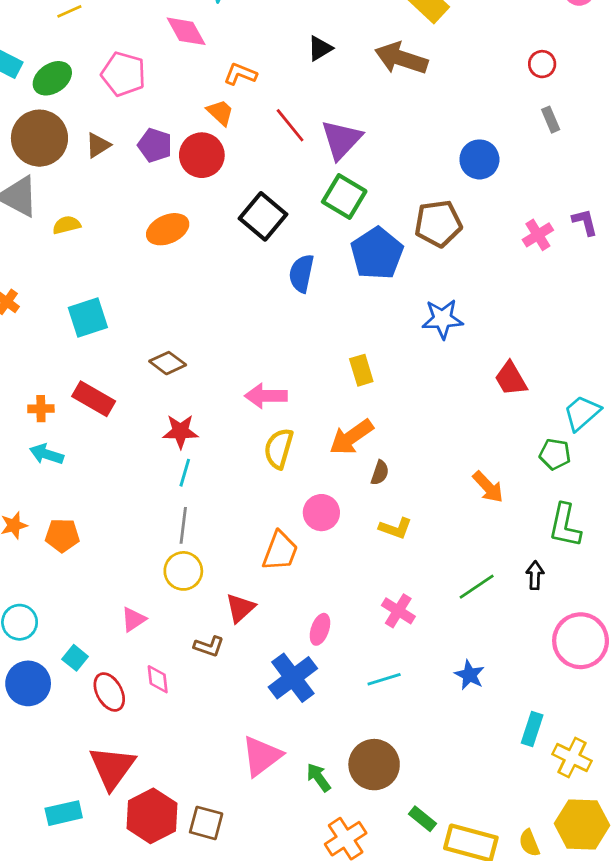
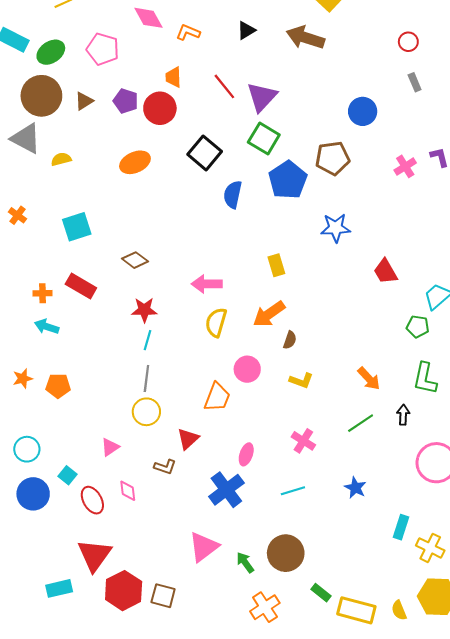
orange L-shape: (240, 74) -> (188, 32), moved
orange trapezoid: (220, 112) -> (173, 77), turned -135
orange arrow: (488, 487) -> (369, 379), moved

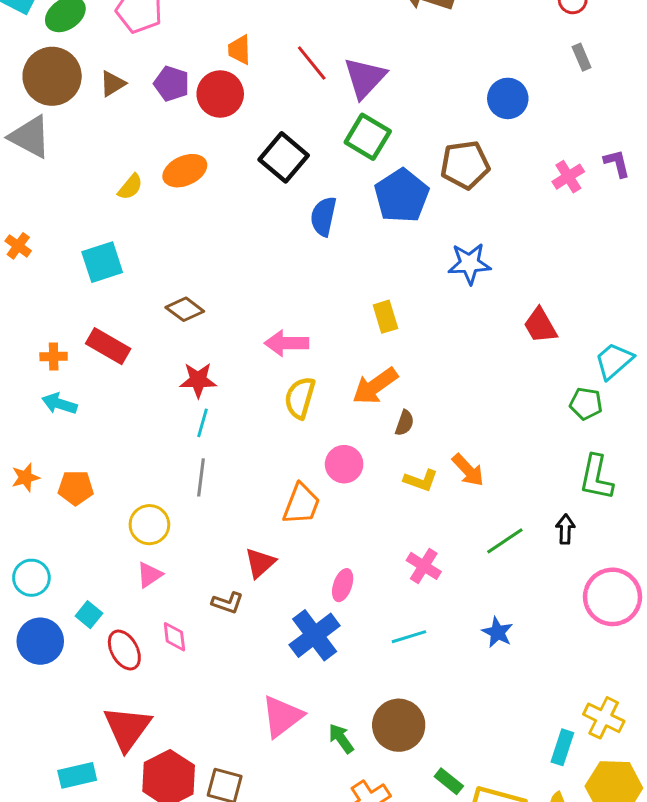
yellow semicircle: (61, 159) -> (130, 187), moved, turned 144
orange arrow: (369, 379) -> (468, 470), moved
yellow circle: (146, 412) -> (149, 525), moved
cyan rectangle: (401, 527) -> (562, 747), moved

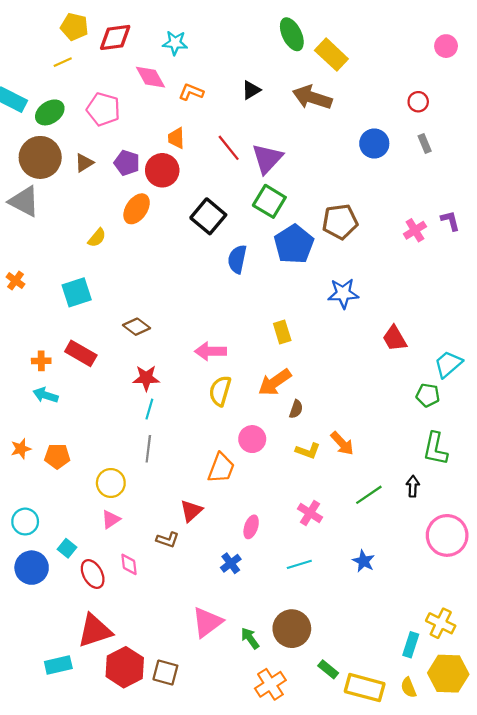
blue circle: (508, 98) -> (374, 144), moved
orange ellipse: (185, 171) -> (137, 209), moved, turned -32
blue cross: (315, 635) -> (231, 563), size x0.6
red triangle: (127, 728) -> (95, 631), turned 36

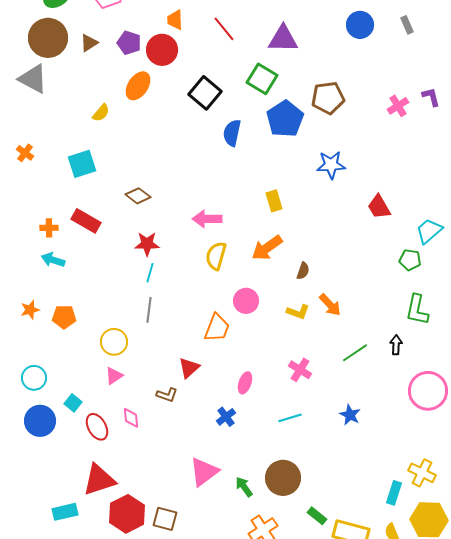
purple triangle: (267, 158) -> (283, 39), moved, turned 48
brown semicircle: (296, 409) -> (303, 271), moved

